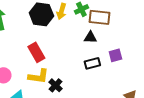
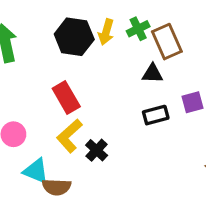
brown rectangle: (99, 17) -> (167, 42), turned 60
yellow L-shape: (38, 76) -> (69, 136), turned 130

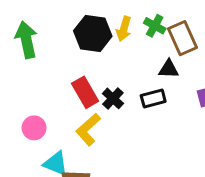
green cross: (138, 29) -> (155, 26), turned -35
black rectangle: (156, 115) -> (153, 98), moved
black cross: (97, 150) -> (113, 98), moved

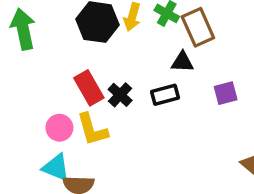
pink circle: (34, 128) -> (59, 128), moved
yellow L-shape: (88, 129) -> (92, 129), turned -64

